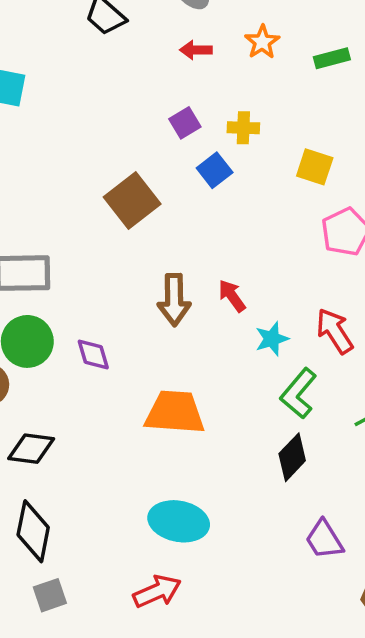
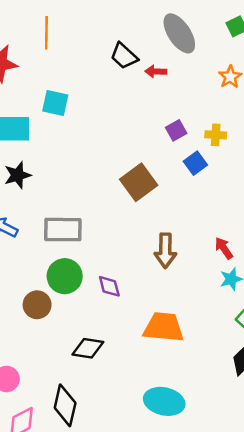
red arrow: (196, 50) -> (156, 71), moved
red arrow: (232, 296) -> (224, 248), moved
black diamond: (31, 449) -> (88, 348), moved

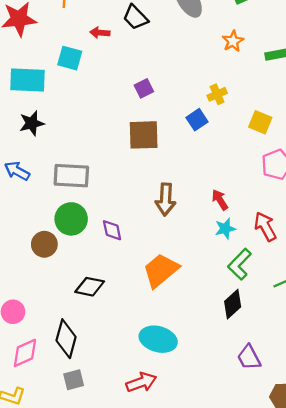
red arrow: (156, 71) -> (100, 33), moved
purple square: (176, 130) -> (144, 88), moved
yellow cross: (216, 135) -> (217, 94), turned -30
brown square: (139, 182) -> (144, 135), turned 32
orange trapezoid: (164, 327) -> (161, 270), turned -48

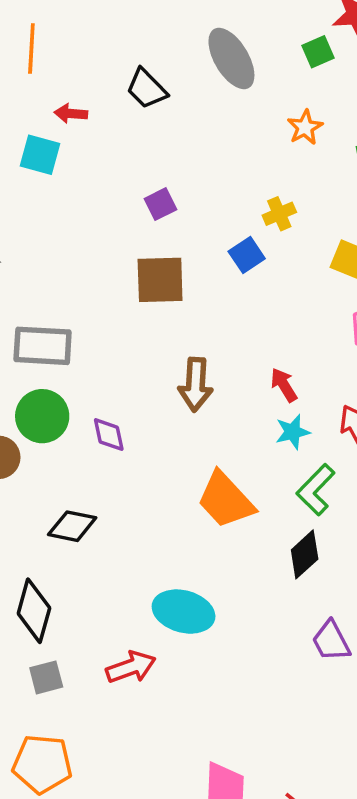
red arrow: (100, 33) -> (71, 114), moved
orange trapezoid: (161, 270) -> (226, 500), moved, turned -93
red arrow: (141, 382) -> (131, 667), moved

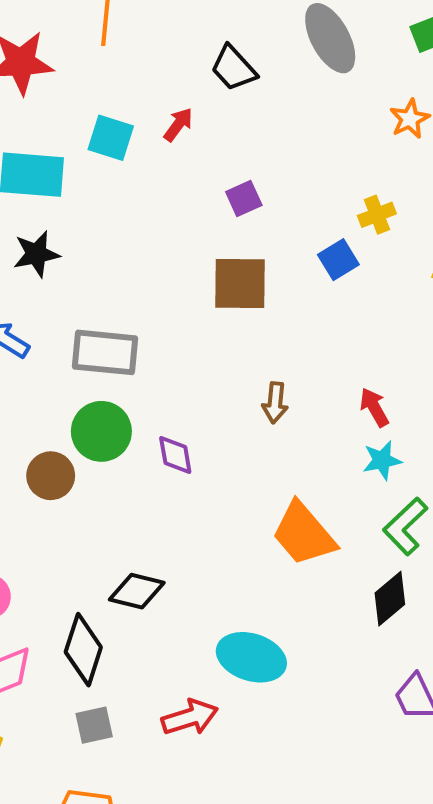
red arrow: (71, 114) -> (178, 125), moved, turned 120
brown arrow: (196, 385) -> (275, 403), size x0.7
black diamond: (72, 526) -> (137, 591), moved

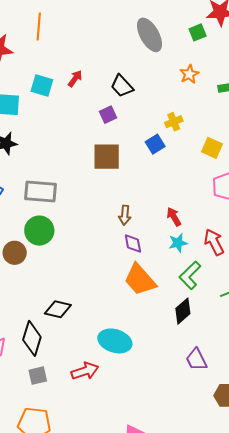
black trapezoid: (233, 68) -> (122, 86), moved
purple diamond: (175, 455) -> (133, 243), moved

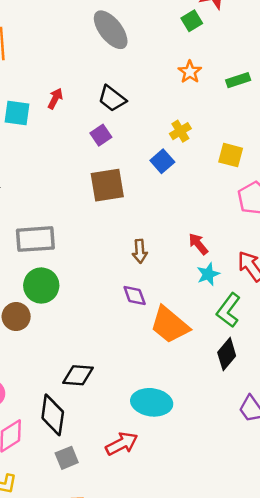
gray ellipse: (150, 35) -> (111, 30), moved
purple diamond: (133, 243) -> (135, 296), moved

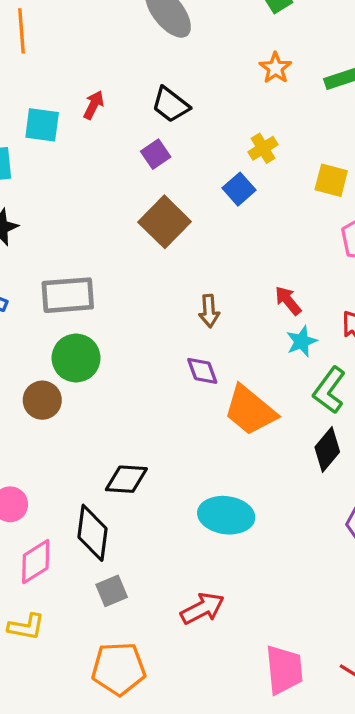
brown square: (107, 185) -> (165, 222), turned -36
red arrow: (122, 444) -> (202, 608), moved

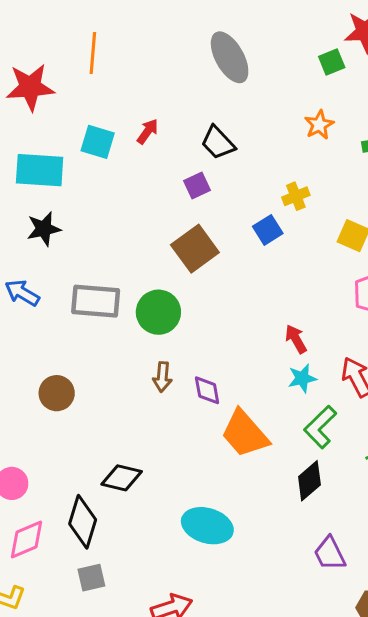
brown arrow: (209, 311) -> (162, 377), moved
green circle: (76, 358) -> (158, 312), moved

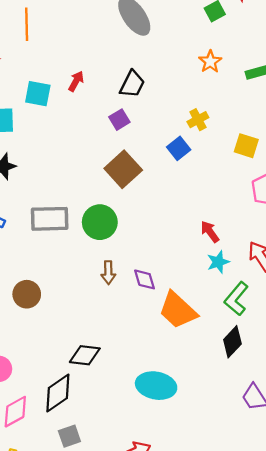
black trapezoid: (218, 143) -> (132, 84), turned -104
black diamond: (83, 522) -> (58, 393), turned 45

